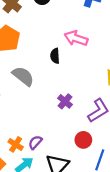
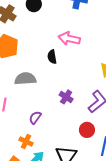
gray semicircle: (23, 76) -> (25, 79), turned -35
purple semicircle: (35, 142) -> (35, 118), moved

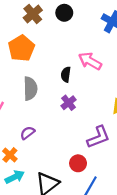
gray semicircle: (25, 79) -> (30, 89), turned 75
purple cross: (66, 97) -> (69, 103), moved

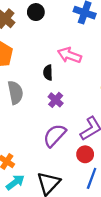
purple semicircle: (27, 133) -> (55, 135), moved, size x1.6
red circle: (78, 163) -> (85, 154), moved

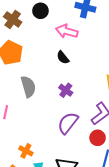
pink arrow: (69, 55) -> (67, 31), moved
black semicircle: (48, 73) -> (63, 58), moved, turned -32

